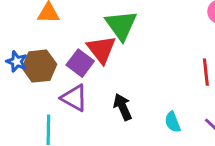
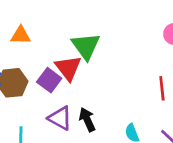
purple triangle: (74, 98) -> (60, 118), moved

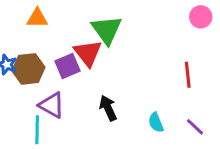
purple square: (49, 80) -> (68, 66), turned 30
purple triangle: (60, 118) -> (52, 105), moved

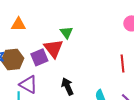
green triangle: (107, 30) -> (66, 32), size x0.6

